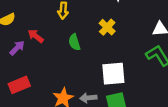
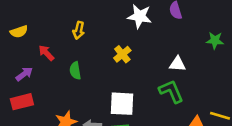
green semicircle: (74, 42) -> (75, 71), moved
purple arrow: (17, 48) -> (24, 74), moved

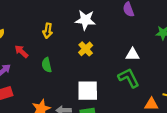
white star: (139, 16) -> (85, 20), moved

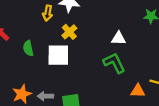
yellow arrow: (48, 31) -> (48, 13), moved
white square: (88, 91) -> (58, 55), moved

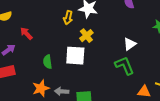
white triangle: (119, 38) -> (130, 44), turned -40
green semicircle: (28, 48) -> (48, 62), moved

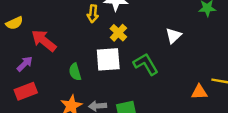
red arrow: (26, 33) -> (44, 41), size x1.5
green L-shape: (125, 66) -> (146, 64), moved

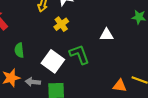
white triangle: (173, 36) -> (107, 35), turned 32
white square: (108, 59) -> (53, 61), moved, turned 30

